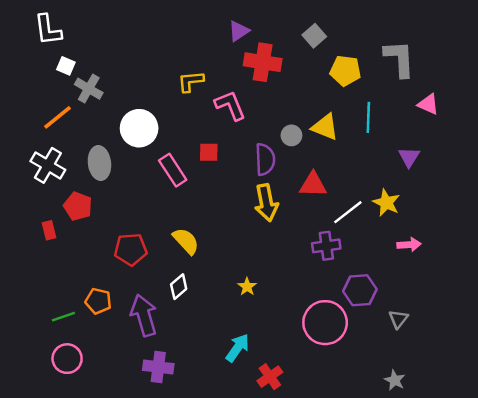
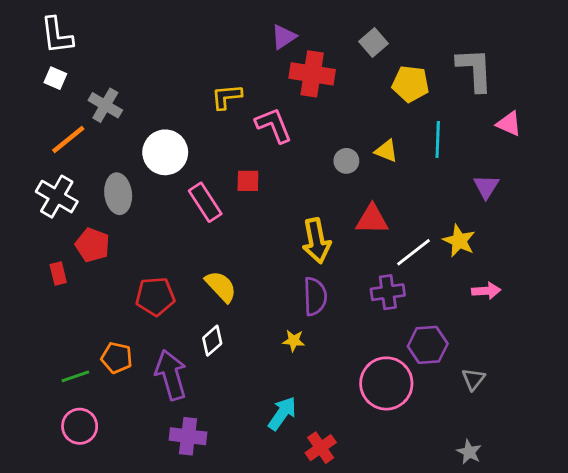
white square: (66, 66) -> (55, 78), moved
yellow triangle: (325, 127) -> (386, 151), size x0.7
purple semicircle: (265, 159) -> (315, 296), moved
yellow star: (247, 287) -> (294, 341), turned -30

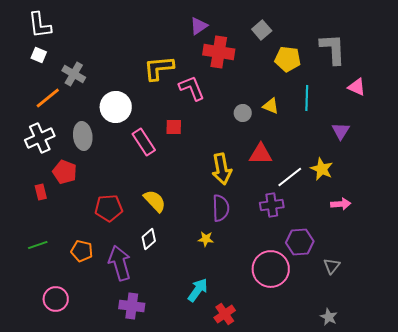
yellow L-shape: (227, 97) -> (159, 68), size x1.4
white cross: (57, 197) -> (40, 138), turned 36
green line: (75, 376) -> (38, 245), moved

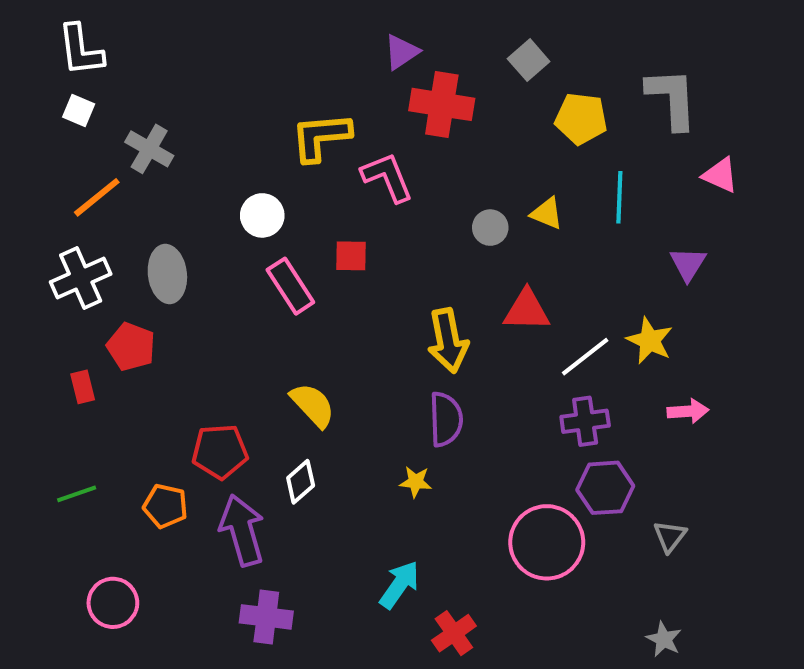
white circle: (116, 107) -> (262, 215), moved, size x0.7
purple cross: (272, 205) -> (585, 421), moved
red pentagon: (109, 208) -> (220, 452), moved

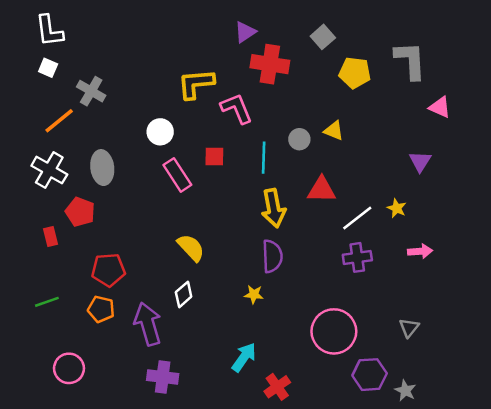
cyan line: (619, 197) -> (264, 158), moved
white cross: (81, 278) -> (49, 170), turned -36
yellow star: (650, 341) -> (397, 208), size x0.7
red pentagon: (220, 452) -> (108, 270), moved
purple hexagon: (605, 488) -> (370, 375), moved

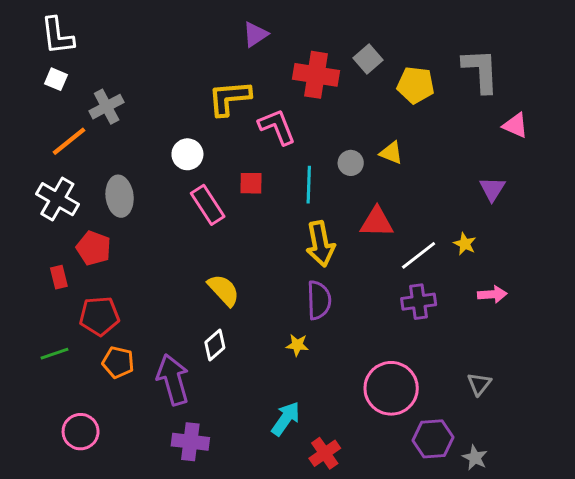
purple triangle: (245, 32) -> (255, 34), moved
gray square: (323, 37) -> (368, 59), moved
gray cross: (91, 91) -> (107, 107), turned 32
red pentagon: (108, 270) -> (99, 316), moved

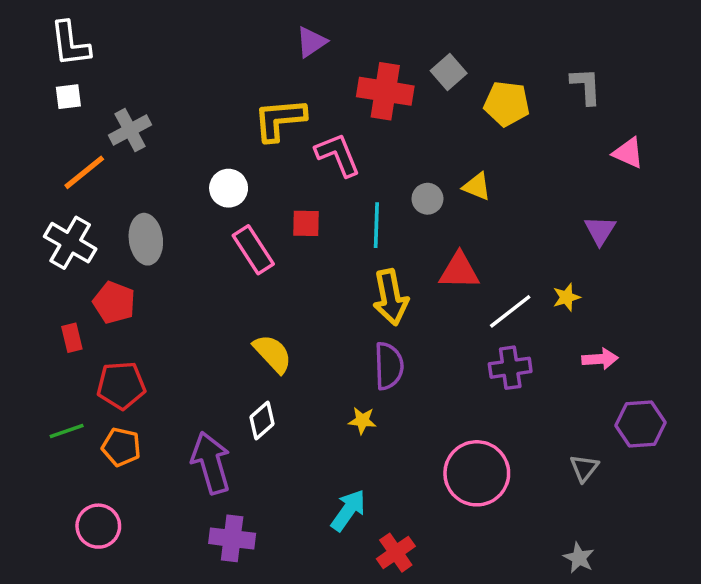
gray L-shape: (481, 70) -> (586, 86), size x0.7
white square: (56, 79) -> (68, 97), turned -30
yellow star: (465, 244) -> (567, 297), turned 30
orange pentagon: (118, 362) -> (121, 447), moved
purple hexagon: (433, 439) -> (640, 424), moved

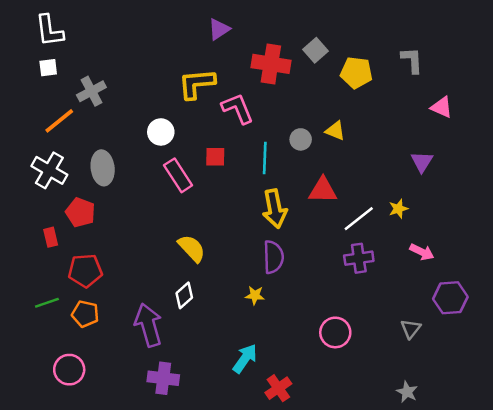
pink arrow: (600, 359) -> (422, 252), turned 30
pink circle: (477, 473) -> (335, 332), size x0.7

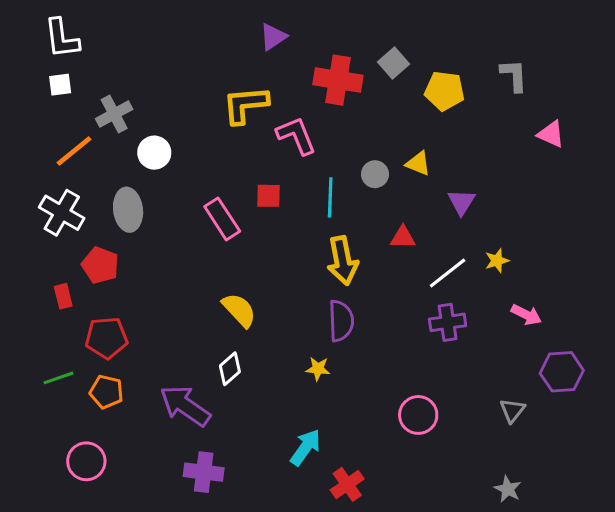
white circle: (161, 132) -> (154, 153), moved
purple triangle: (422, 162) -> (461, 202), moved
red triangle: (323, 190) -> (403, 237), size x0.7
purple arrow: (148, 325) -> (185, 406), turned -39

